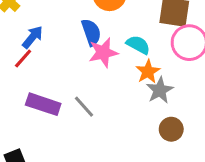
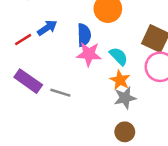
blue arrow: (33, 37) -> (47, 28), moved
orange star: (148, 72) -> (120, 80), turned -30
gray line: (84, 107) -> (60, 93), turned -48

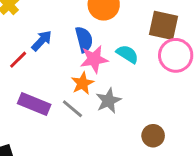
orange star: (120, 80) -> (82, 83), moved, turned 30
gray line: (60, 93) -> (72, 109), turned 36
gray star: (125, 98) -> (108, 101), moved

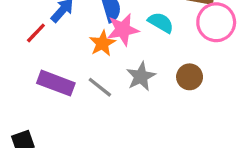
orange star: (82, 83) -> (102, 43), moved
brown circle: (153, 136) -> (190, 77), moved

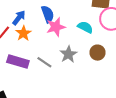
cyan semicircle: (161, 23) -> (85, 27), moved
orange star: (102, 43) -> (23, 33), moved

